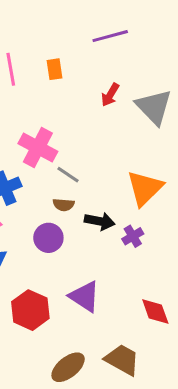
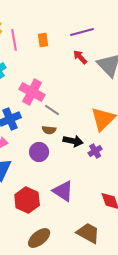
purple line: (110, 36) -> (82, 32), moved
red arrow: (110, 95) -> (80, 57), turned 105
brown ellipse: (68, 367) -> (39, 238), moved

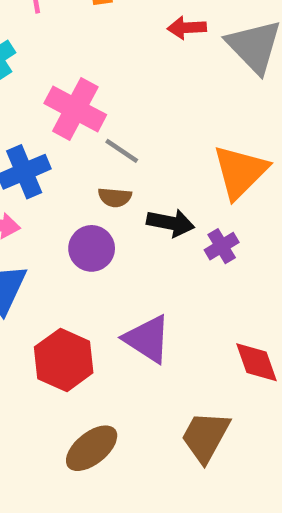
red arrow: (80, 57) -> (187, 28), turned -49
brown trapezoid: (88, 233) -> (205, 437), turned -90

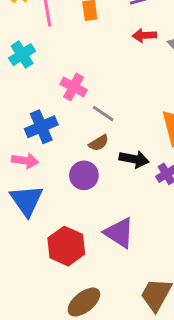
pink cross: (75, 109) -> (74, 87), size x0.7
brown semicircle: (115, 197) -> (99, 143), turned -36

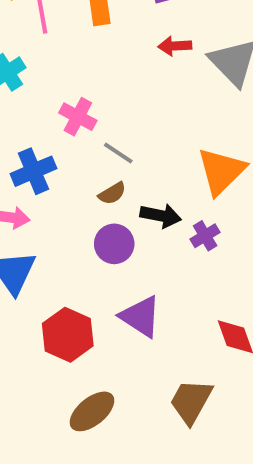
purple circle: (84, 175) -> (114, 244), moved

